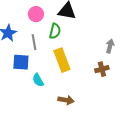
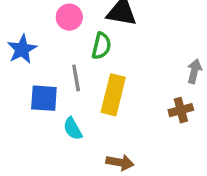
gray line: (34, 42) -> (76, 78), moved
yellow rectangle: (62, 60) -> (113, 95), turned 35

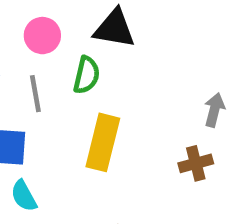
gray line: (76, 78) -> (35, 94), moved
cyan semicircle: (73, 129) -> (24, 196), moved

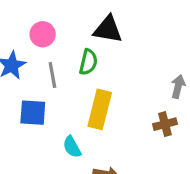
pink circle: (42, 36) -> (43, 34), moved
cyan semicircle: (24, 196) -> (72, 147), moved

